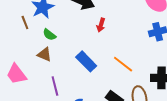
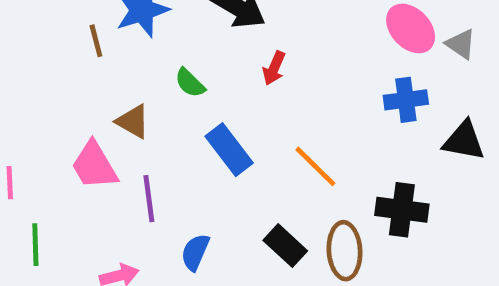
green semicircle: (49, 35) -> (190, 83), moved
pink trapezoid: (16, 74) -> (94, 165), moved

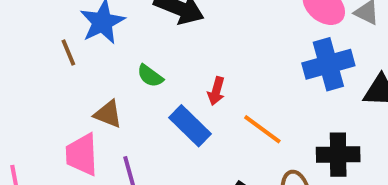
red arrow: (274, 68) -> (216, 91), moved
blue cross: (406, 100) -> (328, 64), size x1.4
pink trapezoid: (94, 165) -> (82, 155), turned 36

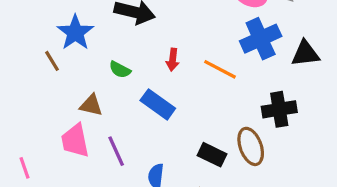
red arrow: (216, 91) -> (173, 60), moved
orange line: (262, 129) -> (220, 69), moved

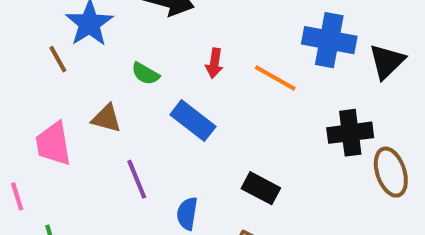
blue cross: (261, 39) -> (329, 40), turned 33
black triangle: (305, 53) -> (387, 61), turned -40
pink trapezoid: (75, 141) -> (53, 144), moved
brown ellipse: (251, 146) -> (391, 172), moved

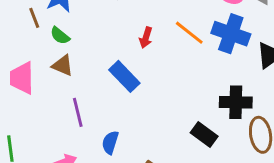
green semicircle: (145, 74) -> (60, 36), moved
orange line: (275, 78) -> (189, 33), moved
black rectangle: (261, 188) -> (204, 135), moved

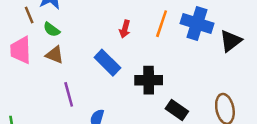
orange line: (189, 33) -> (162, 24), turned 72
pink trapezoid: (22, 78) -> (21, 50), moved
black cross: (236, 102) -> (149, 80), moved

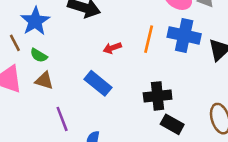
red arrow: (125, 29) -> (112, 48), turned 60
black cross: (149, 80) -> (158, 96), moved

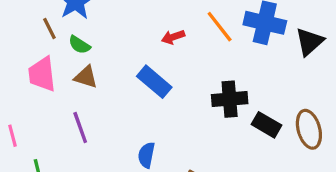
orange line: (149, 39) -> (220, 27), turned -52
purple line: (62, 119) -> (80, 127), moved
black rectangle: (172, 124) -> (267, 125), moved

